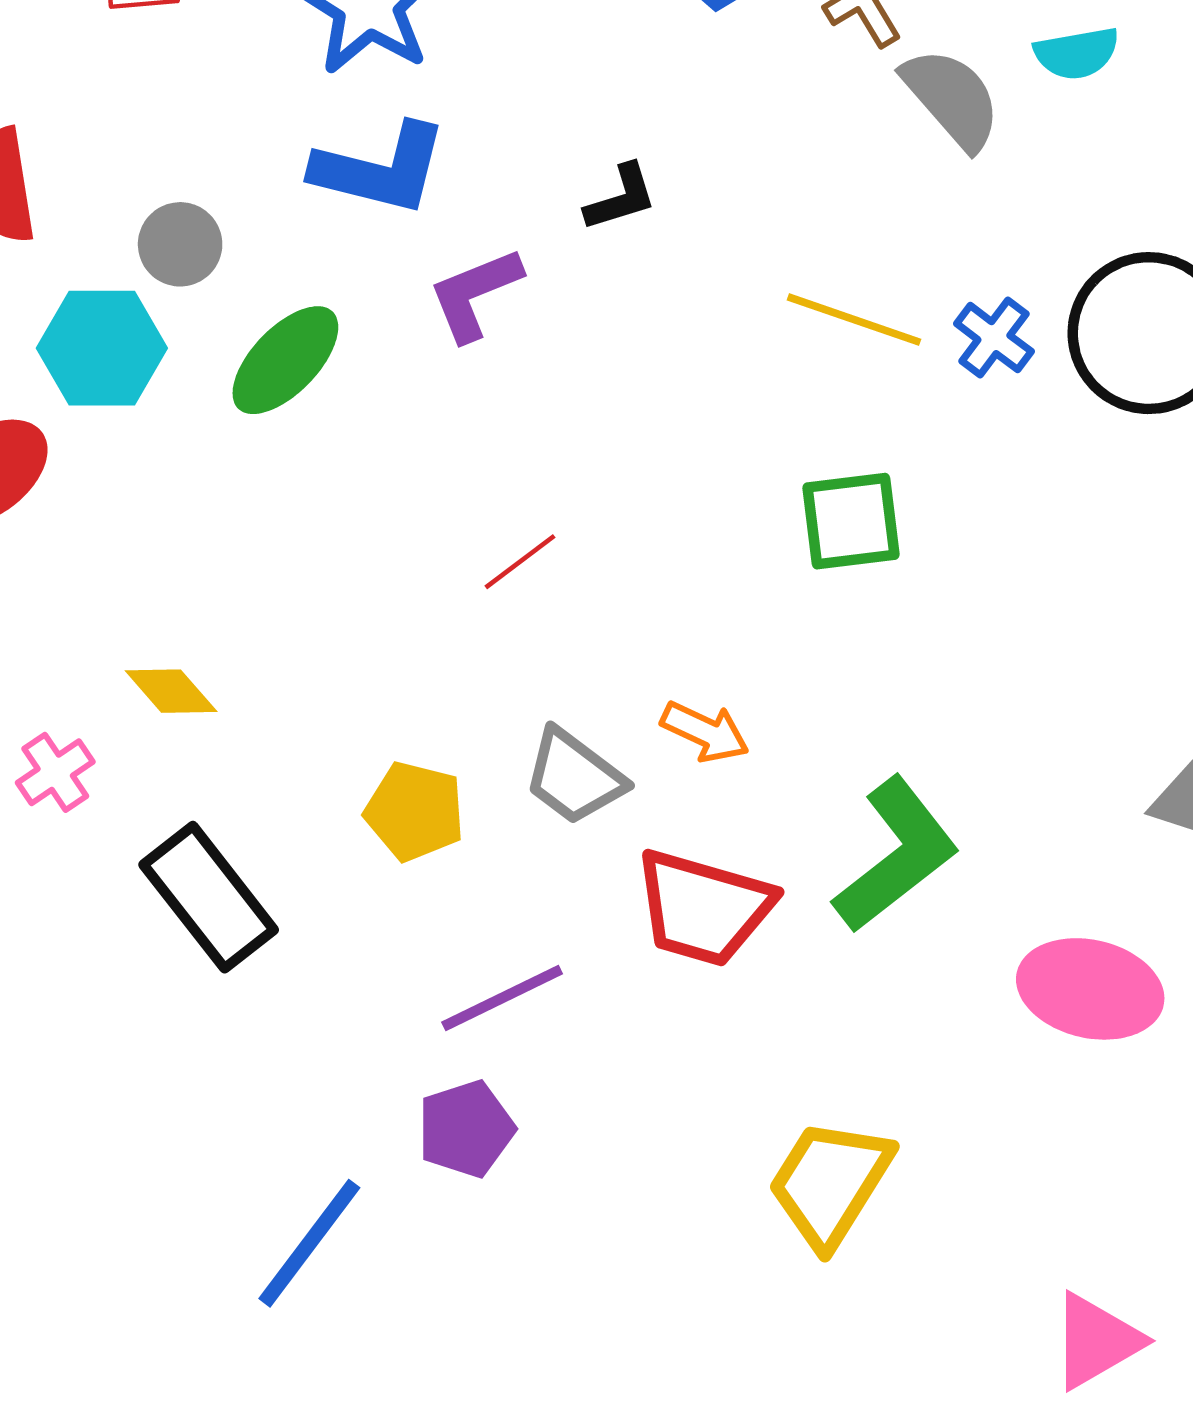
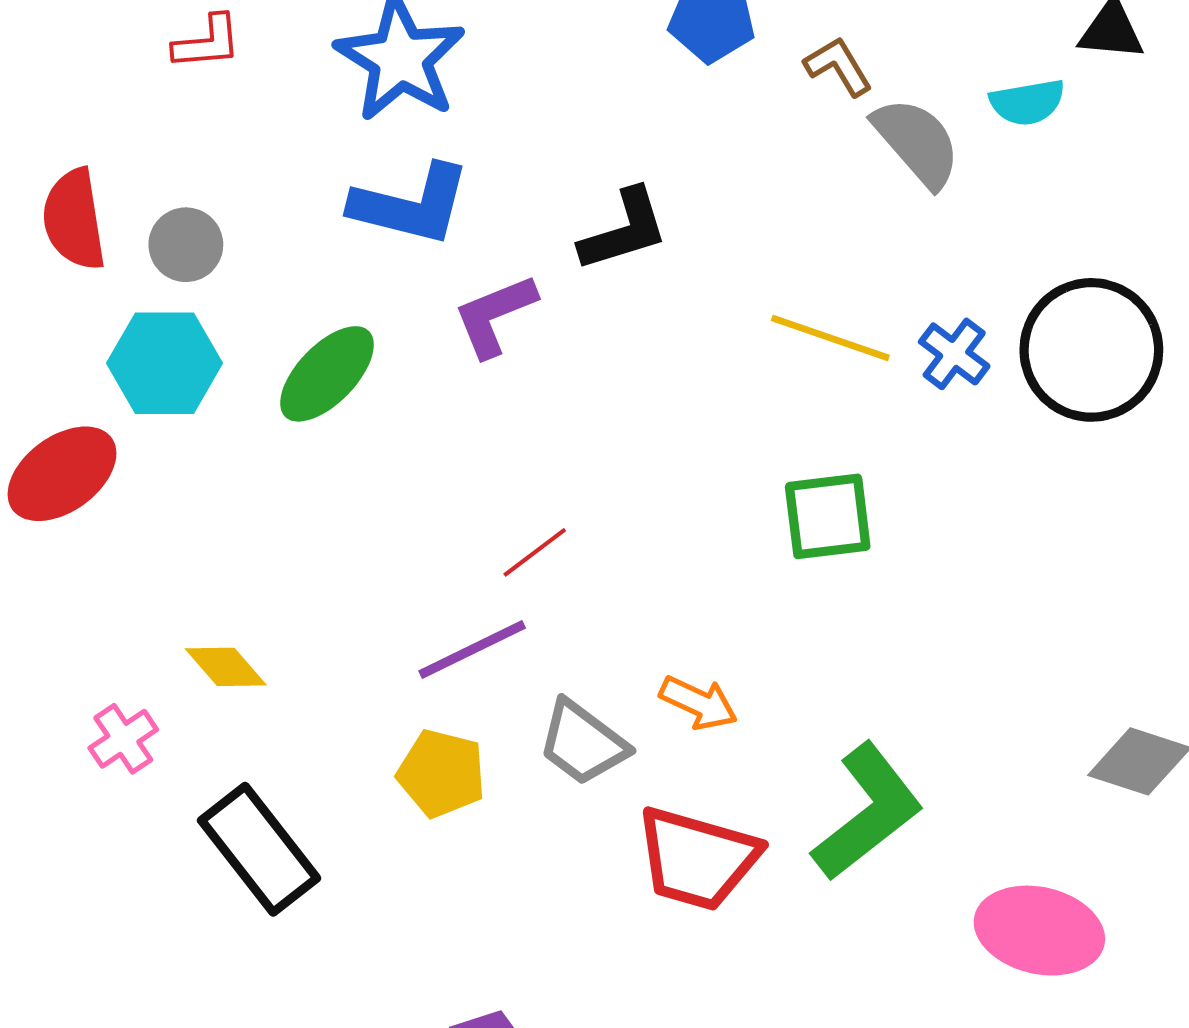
black L-shape: (621, 198) -> (624, 230), size x1.4
gray circle: (180, 244) -> (186, 245), moved
purple line: (502, 998) -> (472, 650), moved

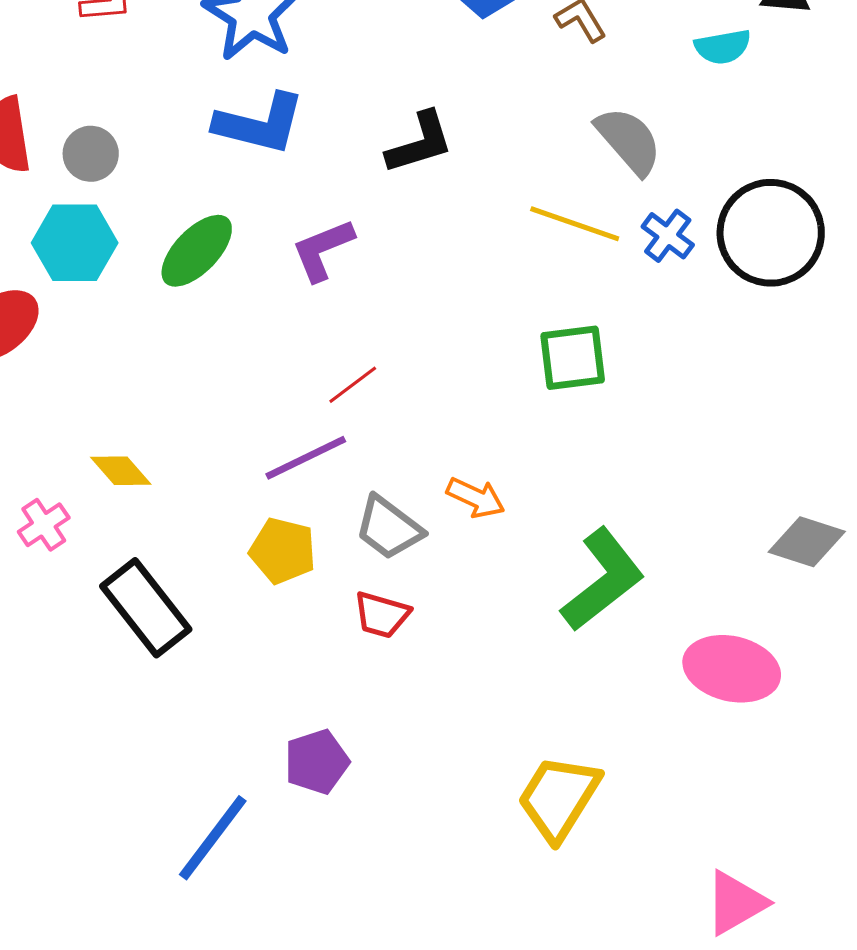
gray semicircle: (917, 142) -> (629, 141), moved
purple L-shape: (495, 315) -> (323, 250), moved
red trapezoid: (697, 859) -> (382, 615), moved, size x0.6

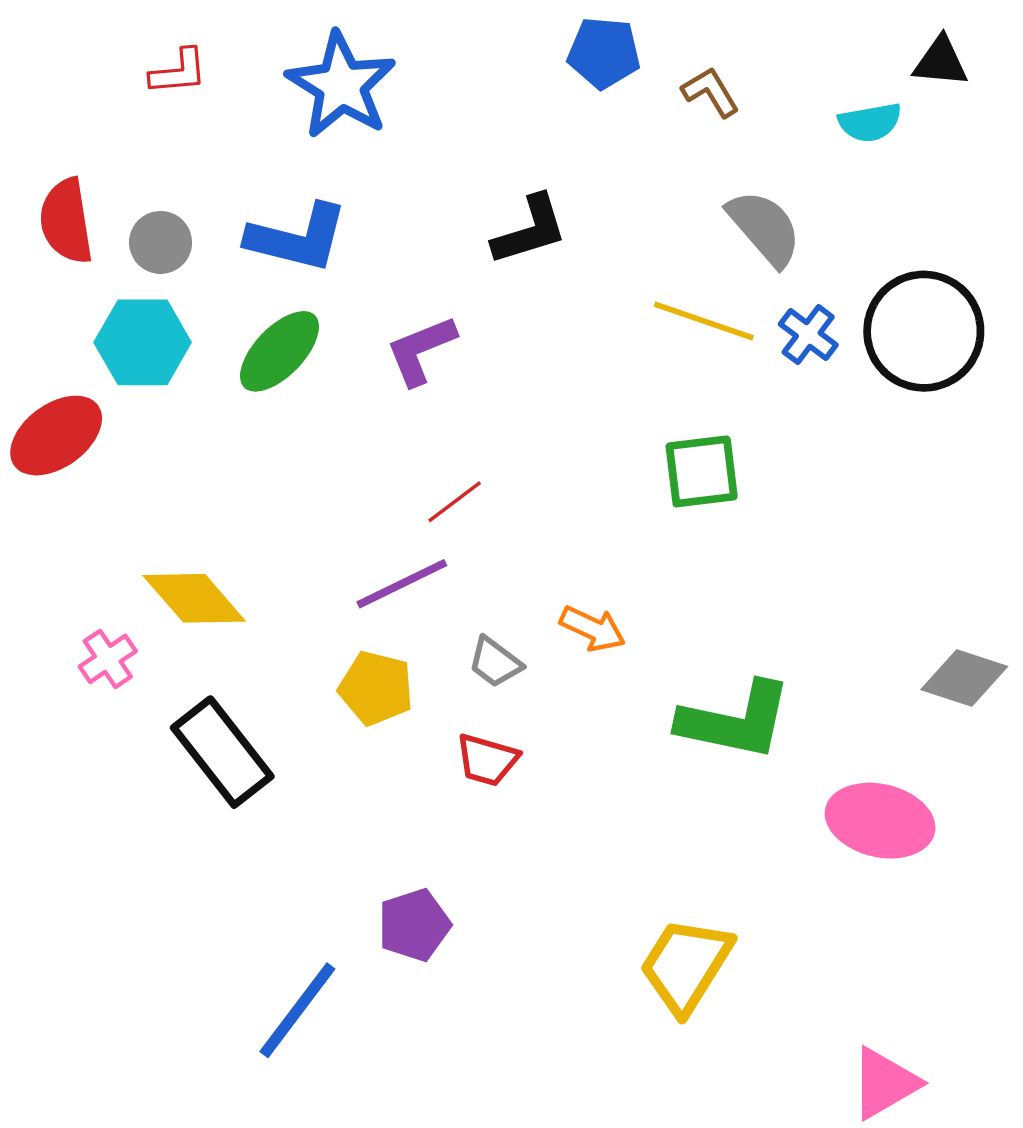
blue L-shape: (260, 124) -> (297, 238), moved
yellow diamond: (121, 471) -> (194, 598), size x1.5
gray trapezoid: (389, 528) -> (495, 662), size x0.7
green L-shape: (603, 580) -> (735, 721), turned 50

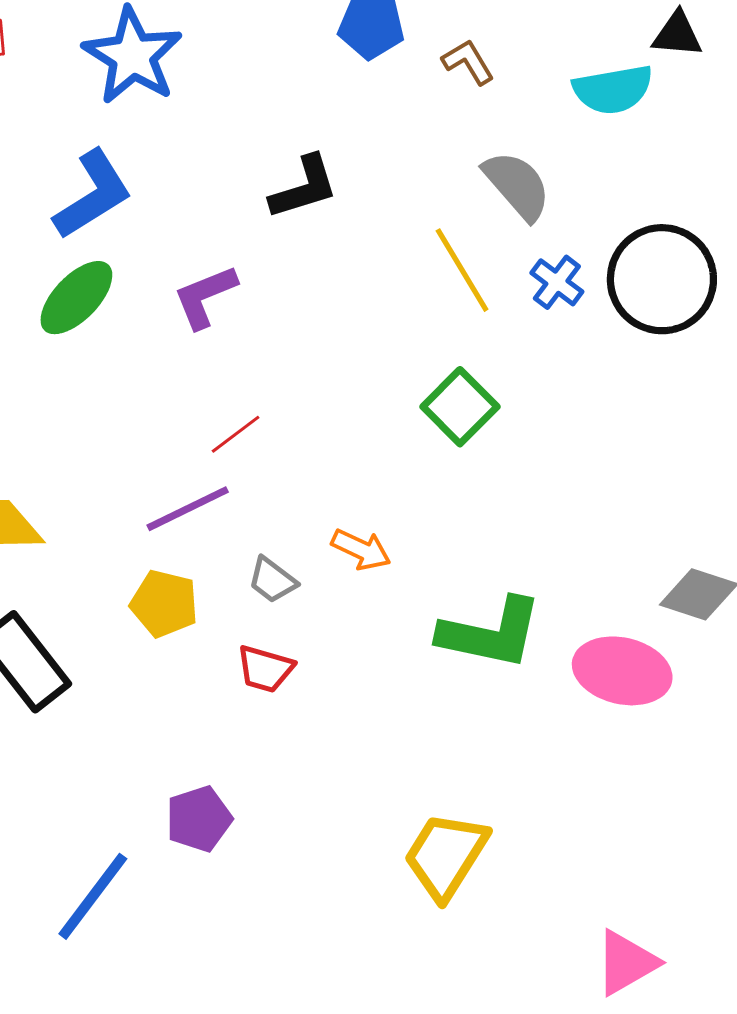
cyan semicircle: (870, 122) -> (613, 90), size x1.4
blue L-shape: (297, 238) -> (93, 195), turned -46
yellow line: (704, 321) -> (462, 270), turned 40
green square: (702, 471) -> (460, 407), turned -38
pink ellipse: (880, 821) -> (622, 671), moved

